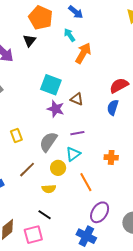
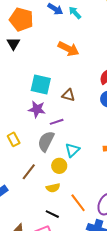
cyan arrow: (69, 35) -> (75, 13), moved
orange arrow: (83, 53) -> (68, 49), turned 95
purple star: (56, 109) -> (37, 109), moved
purple line: (77, 133) -> (57, 122), moved
orange line: (86, 182) -> (78, 203), moved

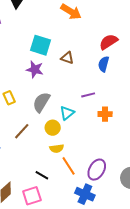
purple line: (57, 122) -> (88, 95), moved
yellow semicircle: (53, 188) -> (57, 148), moved

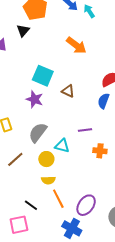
cyan triangle: (67, 113) -> (62, 146), turned 49

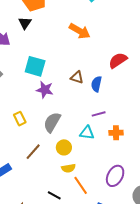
cyan square: (43, 76) -> (35, 66), moved
blue semicircle: (104, 101) -> (96, 84), moved
cyan triangle: (62, 146) -> (87, 133), moved
purple ellipse: (86, 205) -> (115, 176), moved

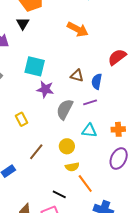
purple line: (99, 114) -> (90, 102), moved
gray semicircle: (52, 122) -> (65, 109), moved
purple ellipse: (115, 176) -> (119, 159), moved

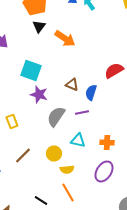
black triangle: (23, 23) -> (39, 26), moved
orange arrow: (78, 29) -> (65, 38), moved
yellow semicircle: (72, 167) -> (67, 170), moved

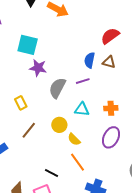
brown triangle: (72, 84) -> (109, 62), moved
yellow rectangle: (12, 122) -> (21, 103), moved
yellow semicircle: (67, 170) -> (74, 139), turned 56

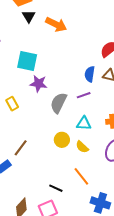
yellow rectangle: (21, 103) -> (12, 104), moved
brown line: (29, 130) -> (21, 148), moved
yellow semicircle: (74, 139) -> (82, 147), moved

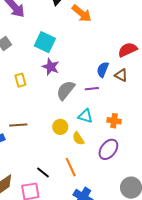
brown line: (21, 148) -> (18, 125), turned 36

